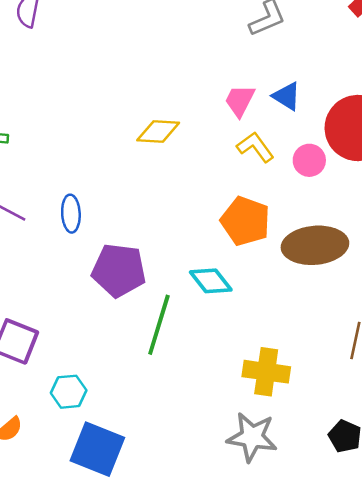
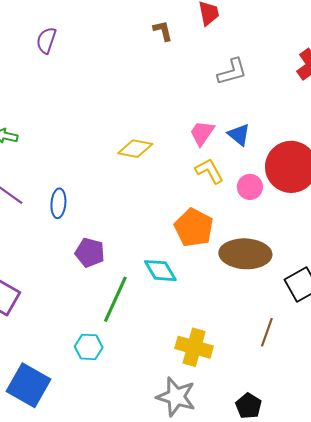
purple pentagon: (119, 270) -> (90, 253), size x0.7
cyan hexagon: (69, 392) -> (89, 347), moved
blue square: (97, 449) -> (29, 385), moved

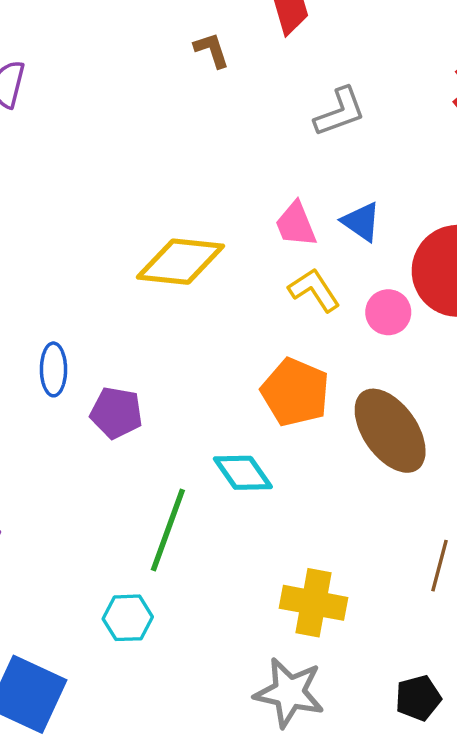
pink trapezoid: (202, 133) -> (296, 224), turned -52
yellow diamond: (135, 149) -> (180, 262), size x1.4
purple pentagon: (90, 253) -> (116, 413), moved
brown ellipse: (245, 254) -> (390, 431), turned 57
black pentagon: (249, 406) -> (418, 698), turned 30

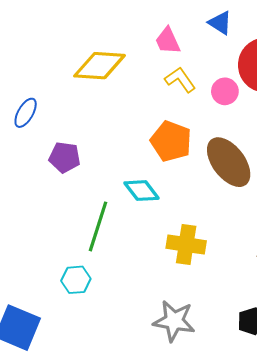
blue triangle: (361, 222) -> (220, 23), moved
blue ellipse: (53, 369) -> (26, 113), moved, turned 32
yellow cross: (313, 603) -> (186, 244), moved

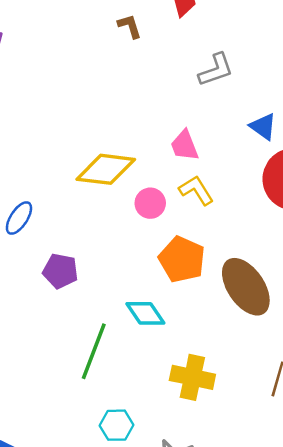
blue triangle: (220, 23) -> (263, 127), moved
pink circle: (225, 91) -> (150, 203), moved
cyan hexagon: (76, 280) -> (116, 425), moved

